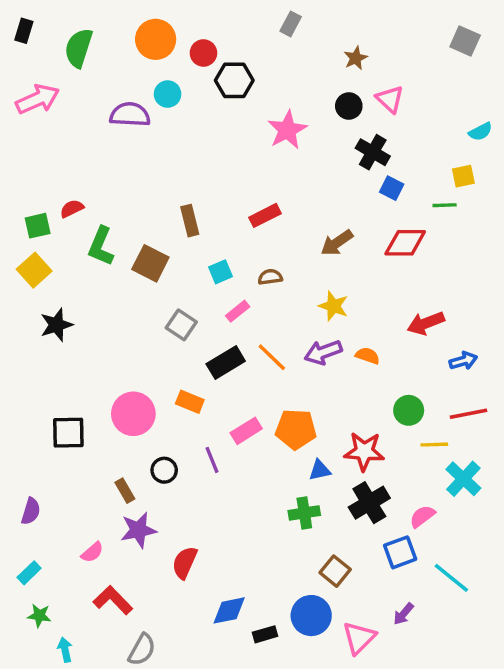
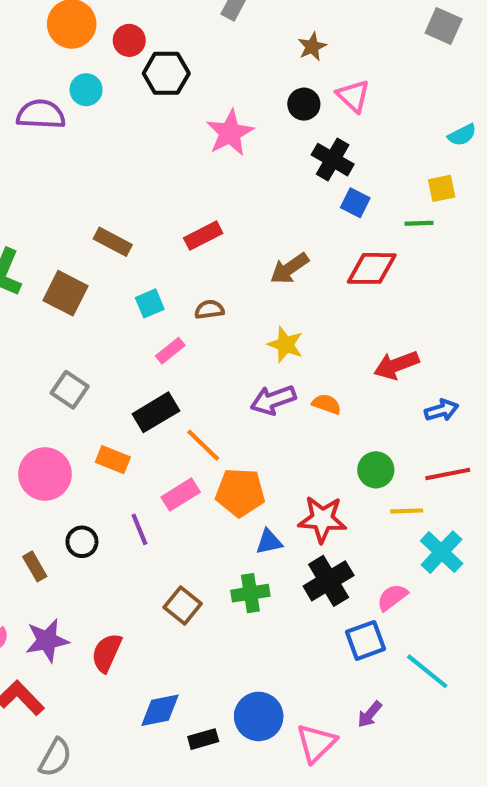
brown rectangle: (190, 221) -> (113, 242), turned -48
gray square: (181, 325) -> (70, 390), moved
orange line: (272, 357) -> (203, 445), moved
purple star: (138, 530) -> (47, 640), moved
brown square: (335, 571) -> (183, 605), moved

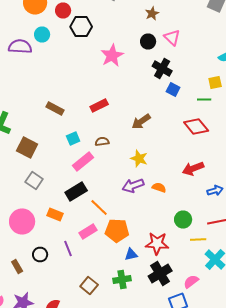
red diamond: (372, 268) -> (196, 126), moved, turned 50
brown square: (66, 293) -> (27, 148), moved
pink rectangle: (170, 351) -> (83, 162), size x1.5

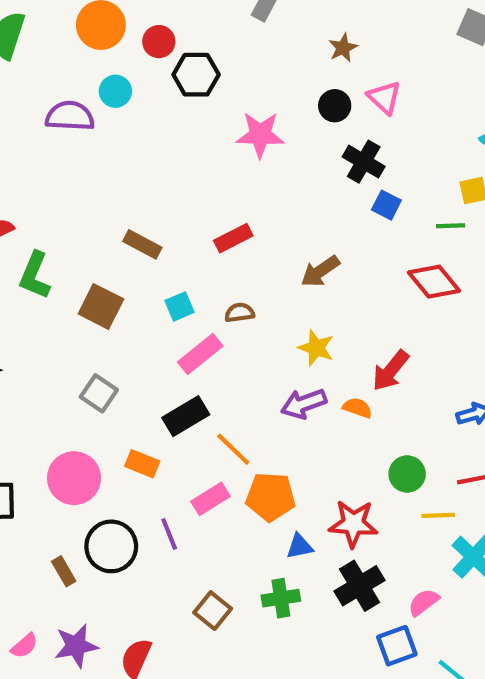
pink star: (112, 56) -> (260, 135), turned 30
brown square: (27, 148) -> (101, 306), moved
red arrow: (193, 168) -> (391, 371), moved, turned -30
black circle: (40, 254) -> (111, 546), size x1.6

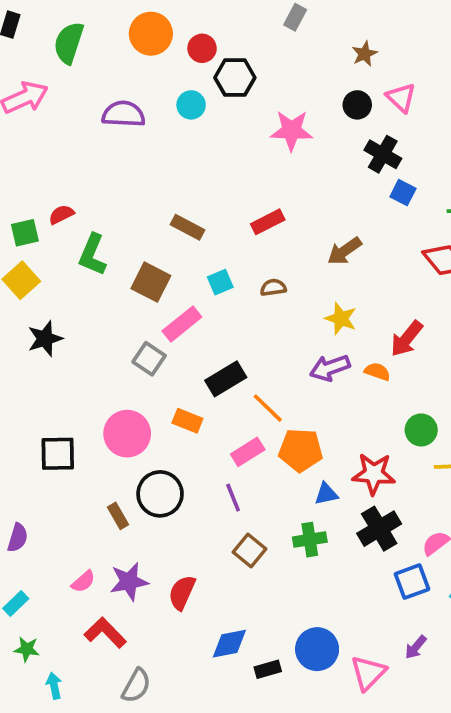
cyan circle: (115, 91) -> (191, 105), moved
pink rectangle: (200, 354) -> (182, 324), moved
purple line: (169, 534) -> (233, 498), moved

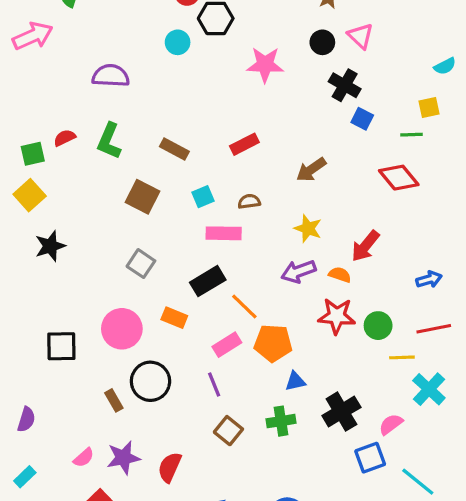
purple semicircle: (123, 114) -> (111, 76), moved
green L-shape: (92, 255) -> (109, 141), moved
pink rectangle: (182, 324) -> (224, 233), moved, turned 40
red star: (374, 474) -> (337, 316), moved

